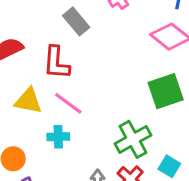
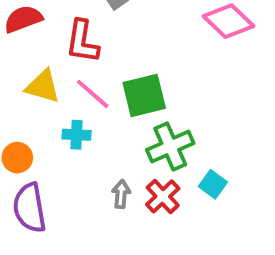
green square: (166, 91) -> (144, 95), moved

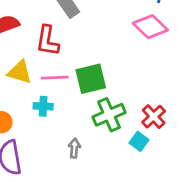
pink line: (93, 94) -> (55, 78), turned -44
red cross: (163, 196) -> (154, 117), moved

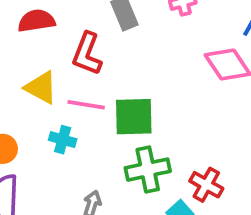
red cross: (154, 117) -> (206, 185), turned -30

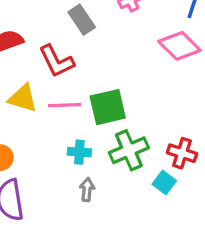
red L-shape: (87, 54) -> (57, 61), turned -36
cyan cross: (63, 140) -> (79, 152), moved

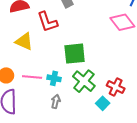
pink line: (65, 105) -> (32, 77), moved
green cross: (129, 150) -> (84, 81), turned -35

